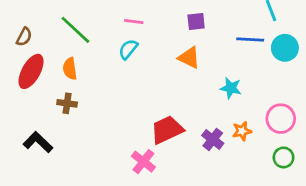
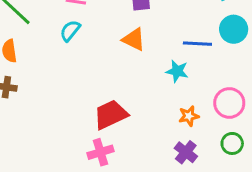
blue line: (250, 40) -> (197, 44), moved
purple cross: (213, 139) -> (186, 152), moved
pink cross: (143, 162) -> (100, 152), moved, turned 35

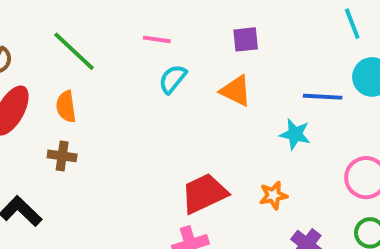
cyan semicircle: (70, 31) -> (173, 79), moved
orange star: (189, 116) -> (273, 195), moved

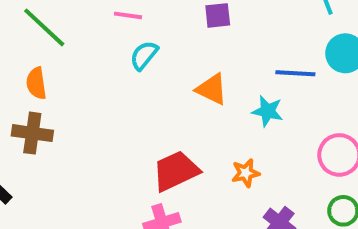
orange triangle: (236, 91) -> (212, 89), moved
brown cross: (62, 156) -> (32, 133), size x1.4

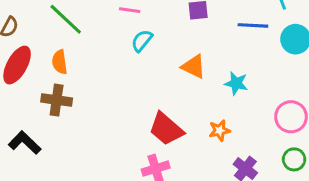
blue line: (295, 73) -> (253, 25), moved
red trapezoid: (176, 171) -> (166, 129), turned -114

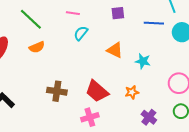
orange semicircle: (60, 62) -> (37, 47), moved, turned -105
brown cross: (57, 100) -> (57, 91), moved

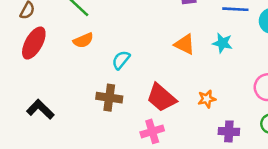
cyan semicircle: (81, 33) -> (121, 60), moved
cyan star: (143, 61) -> (222, 43), moved
purple cross: (149, 117) -> (229, 131), turned -35

